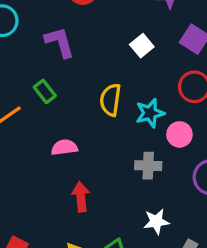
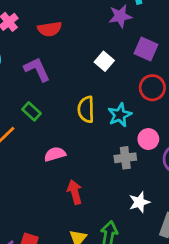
pink circle: (179, 134) -> (148, 139), moved

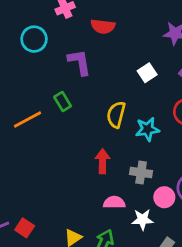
pink circle: (148, 139) -> (164, 197), moved
pink semicircle: (55, 154) -> (114, 202), moved
red arrow: (75, 192) -> (102, 161), moved

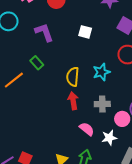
white square: (147, 73) -> (85, 32), moved, turned -32
yellow semicircle: (116, 115) -> (73, 77), moved
pink semicircle: (114, 202) -> (87, 129), turned 49

